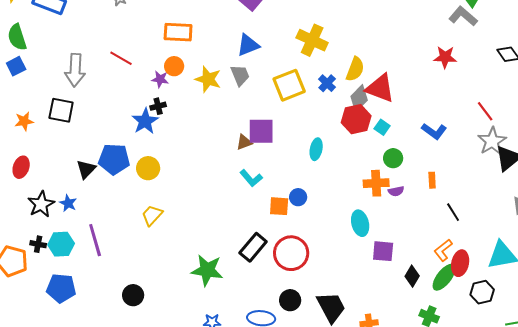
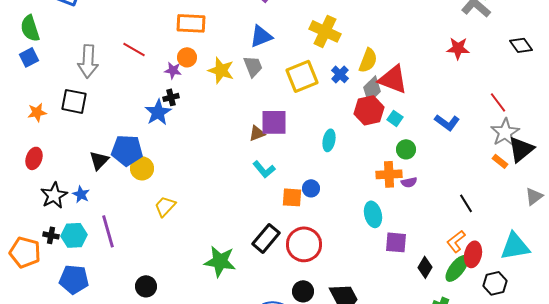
yellow circle: (148, 168) -> (142, 168), moved
orange rectangle: (432, 180) -> (500, 161), moved, turned -49

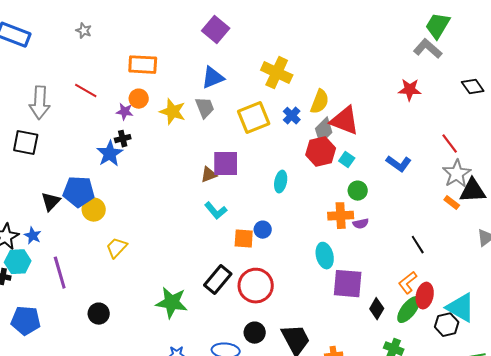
black triangle: (521, 149) -> (473, 191), turned 36
cyan hexagon: (74, 235) -> (18, 262), moved
purple square: (396, 242) -> (348, 284), size x1.4
cyan triangle: (515, 246) -> (461, 308), moved, turned 40
black circle: (146, 286) -> (99, 314), moved

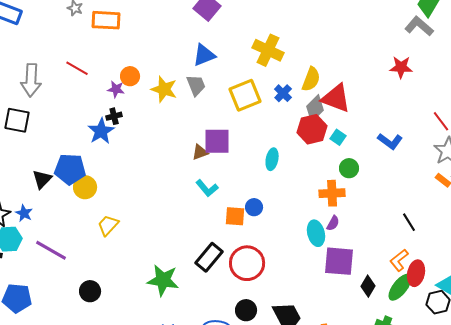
orange rectangle: (143, 65) -> (106, 20), moved
purple semicircle: (361, 224) -> (333, 223), moved, turned -49
purple line: (60, 273) -> (51, 250), turned -44

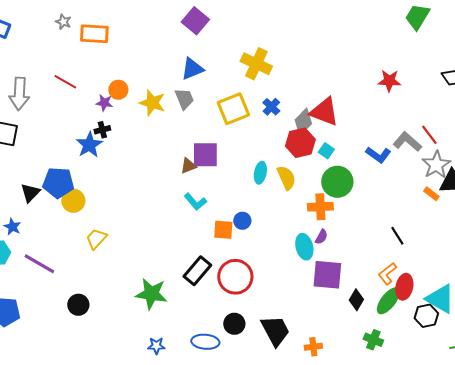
gray L-shape: (419, 26) -> (407, 142), moved
yellow semicircle: (311, 79) -> (286, 178), moved, turned -45
green circle: (349, 168) -> (337, 182), size x1.6

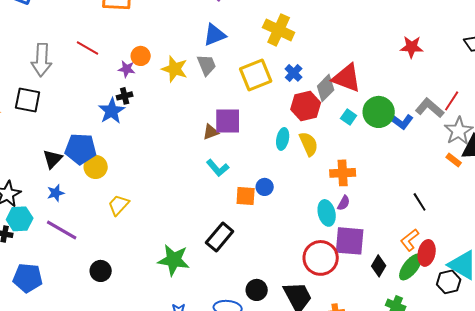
red line: (429, 135) -> (452, 101), turned 70
red hexagon: (300, 143) -> (306, 106), moved
green circle: (337, 182) -> (379, 112), moved
blue star: (12, 227) -> (56, 193), moved, turned 30
red circle: (235, 277) -> (321, 258), moved

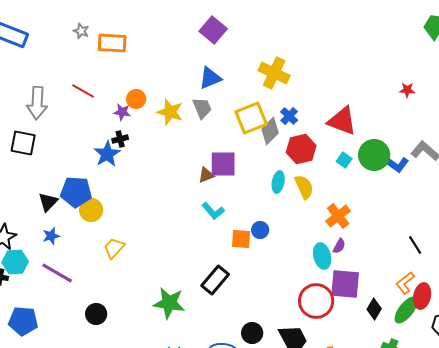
red star: (412, 47) -> (407, 90), size x0.7
gray diamond: (326, 88) -> (270, 131), moved
orange cross: (343, 173) -> (338, 216), turned -35

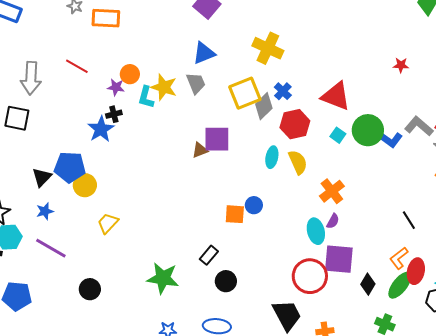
cyan L-shape: (213, 211) -> (146, 97), moved, turned 55
black rectangle: (215, 280) -> (209, 255), size x0.7
black circle: (252, 333) -> (226, 281), moved

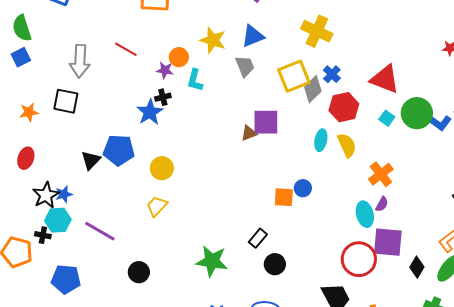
yellow star: (164, 87) -> (213, 40), moved
yellow circle: (85, 185) -> (162, 168), moved
blue star: (45, 211) -> (64, 194), moved

